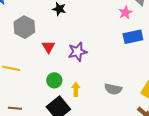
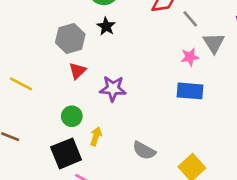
gray hexagon: (24, 27) -> (70, 38), moved

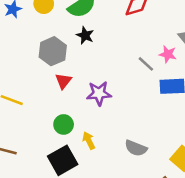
gray line: (190, 19) -> (146, 64), moved
pink star: (190, 57) -> (168, 54), turned 30
yellow arrow: (96, 136) -> (89, 141), turned -36

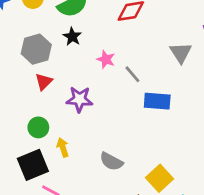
pink star: (168, 54) -> (106, 59), moved

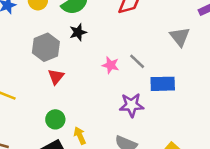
black star: (72, 37) -> (78, 32), turned 30
pink star: (106, 59) -> (111, 65), moved
purple star: (79, 99) -> (131, 105), moved

